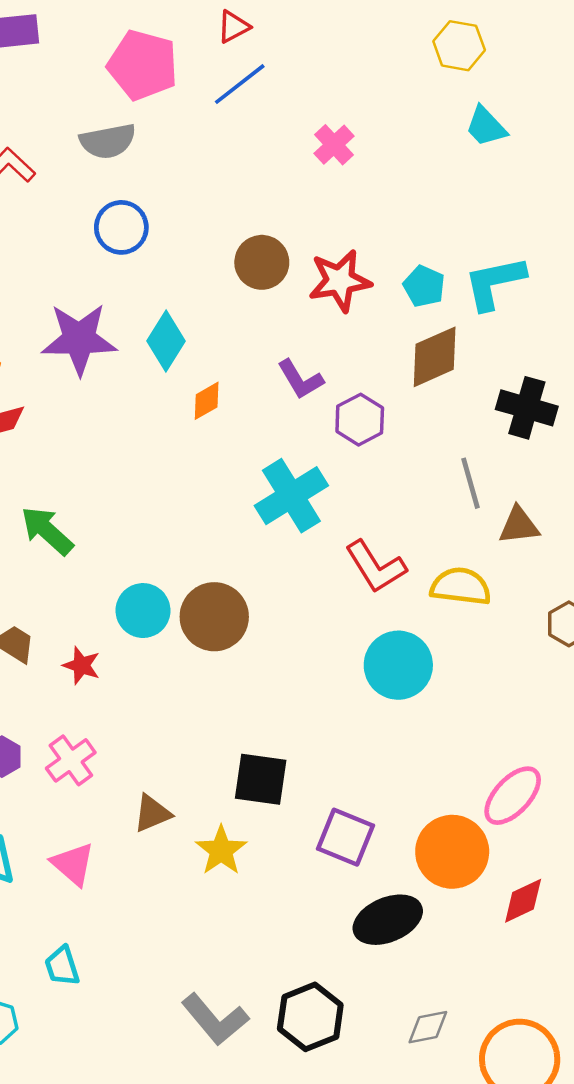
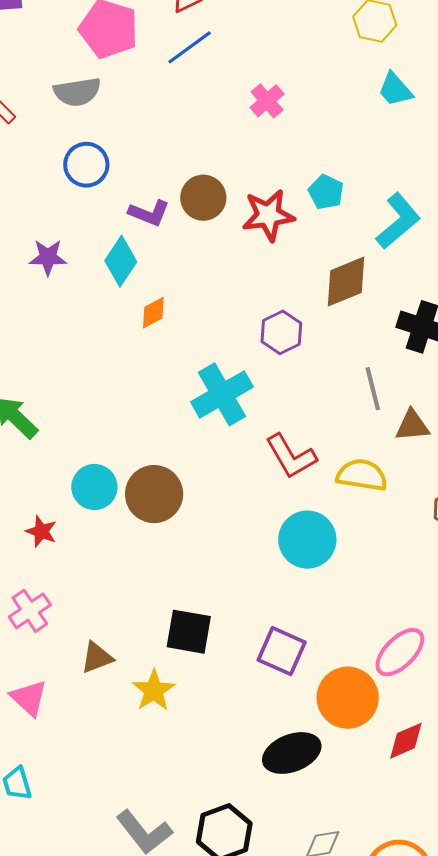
cyan L-shape: (494, 283) -> (398, 221), turned 150
cyan pentagon: (424, 286) -> (326, 192), moved
purple star: (79, 339) -> (48, 257), size x0.6
purple L-shape: (300, 379) -> (149, 213), moved, turned -39
purple square: (346, 837) -> (282, 651), moved

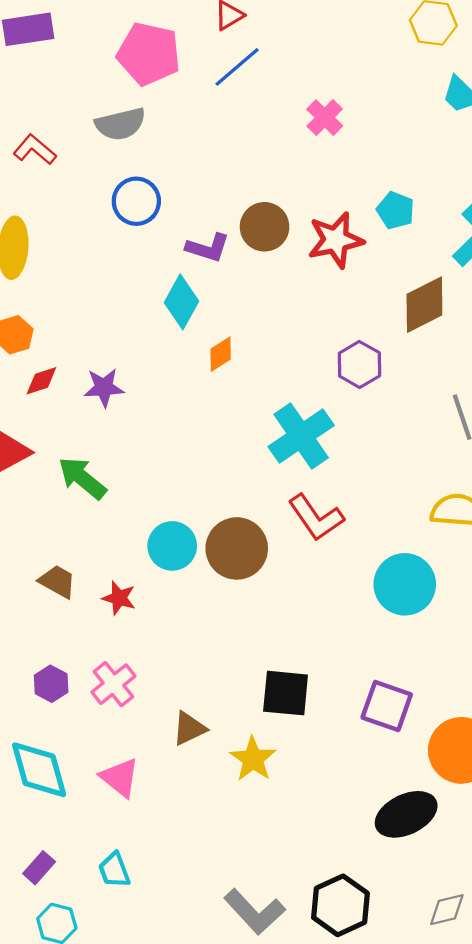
purple star: (48, 257) -> (104, 388), moved
red L-shape: (291, 456) -> (316, 518), moved

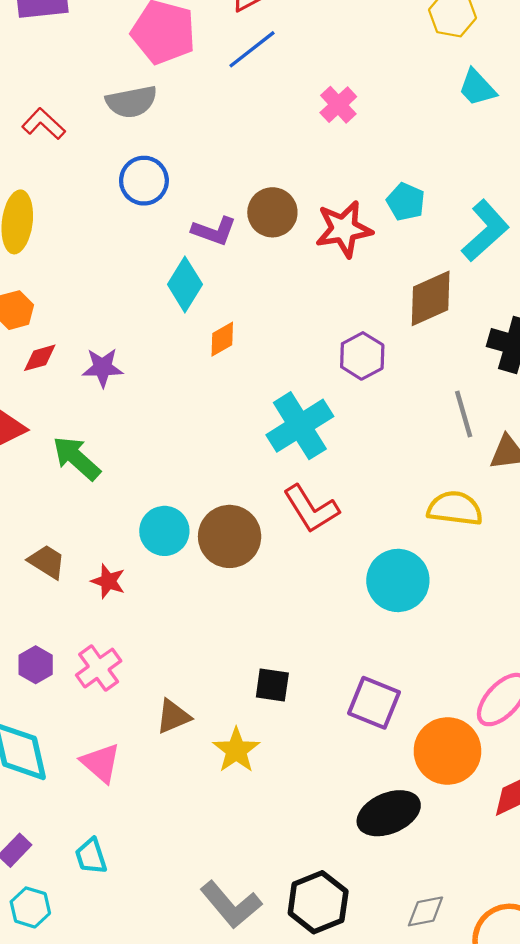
black square: (286, 693) -> (272, 685), size x0.7

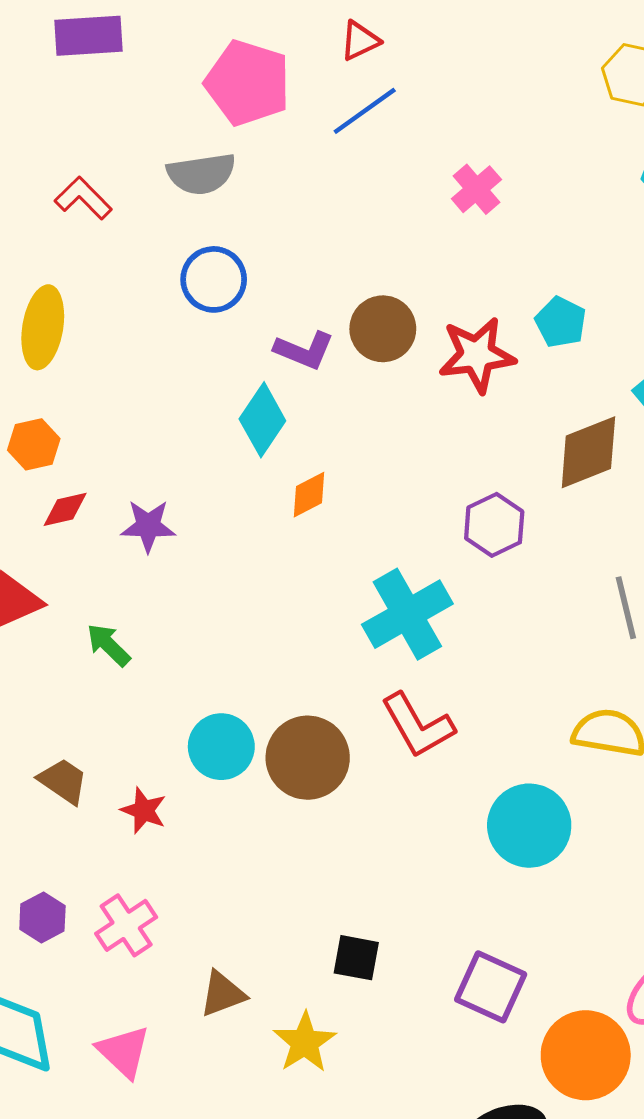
green arrow: (77, 458) -> (108, 645), size x0.7

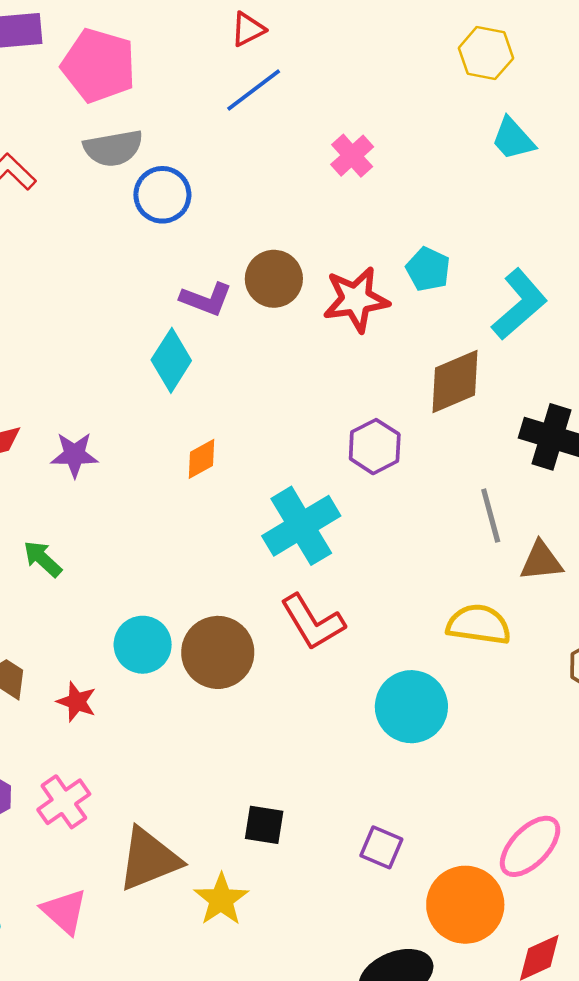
pink pentagon: (248, 83) -> (99, 66), moved
blue circle: (214, 279) -> (162, 195), moved
orange diamond: (309, 495) -> (201, 459), moved
purple square: (491, 987) -> (381, 847), size x0.7
brown triangle: (223, 994) -> (149, 859), size x1.6

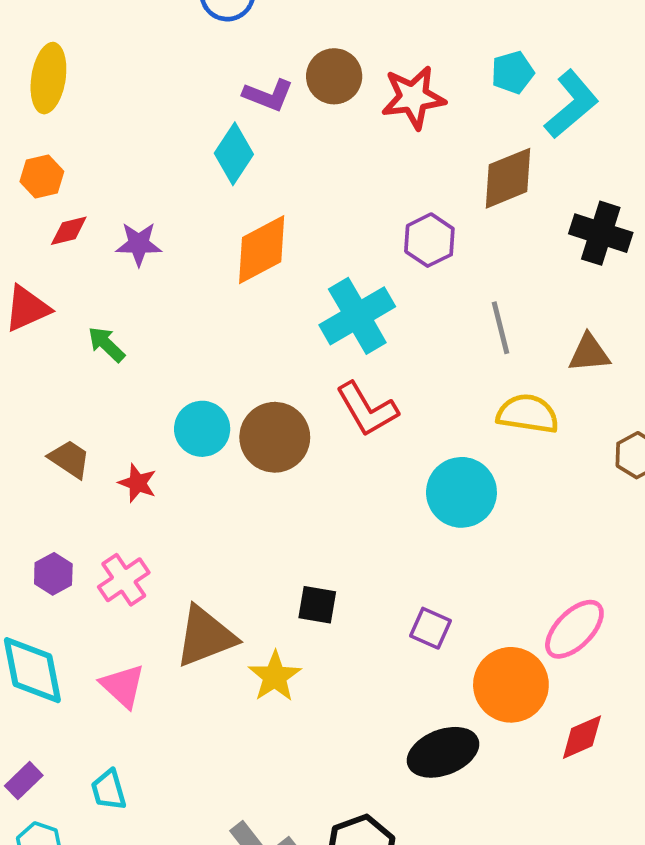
cyan pentagon: (428, 269) -> (513, 72), moved, turned 30
orange diamond: (201, 459) -> (262, 250), size x1.8
gray line: (491, 516) -> (500, 328), moved

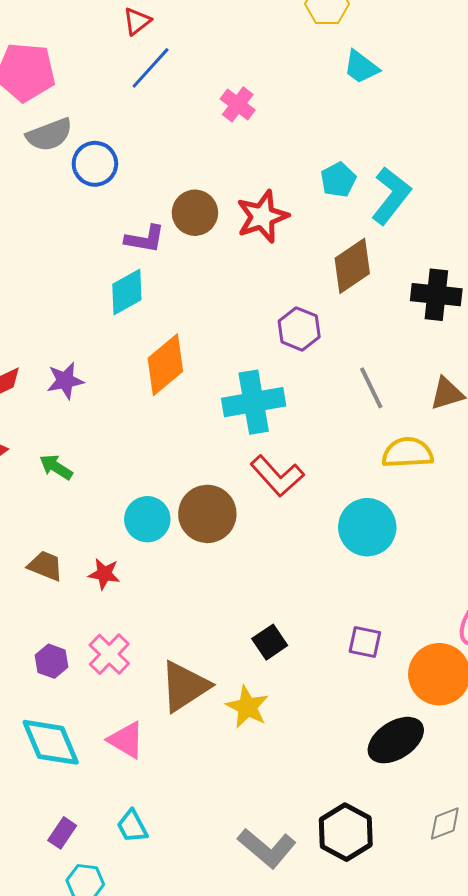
cyan diamond: (234, 154) -> (127, 292), turned 39
cyan cross: (357, 316) -> (254, 402), turned 32
black square: (317, 605) -> (270, 642), turned -32

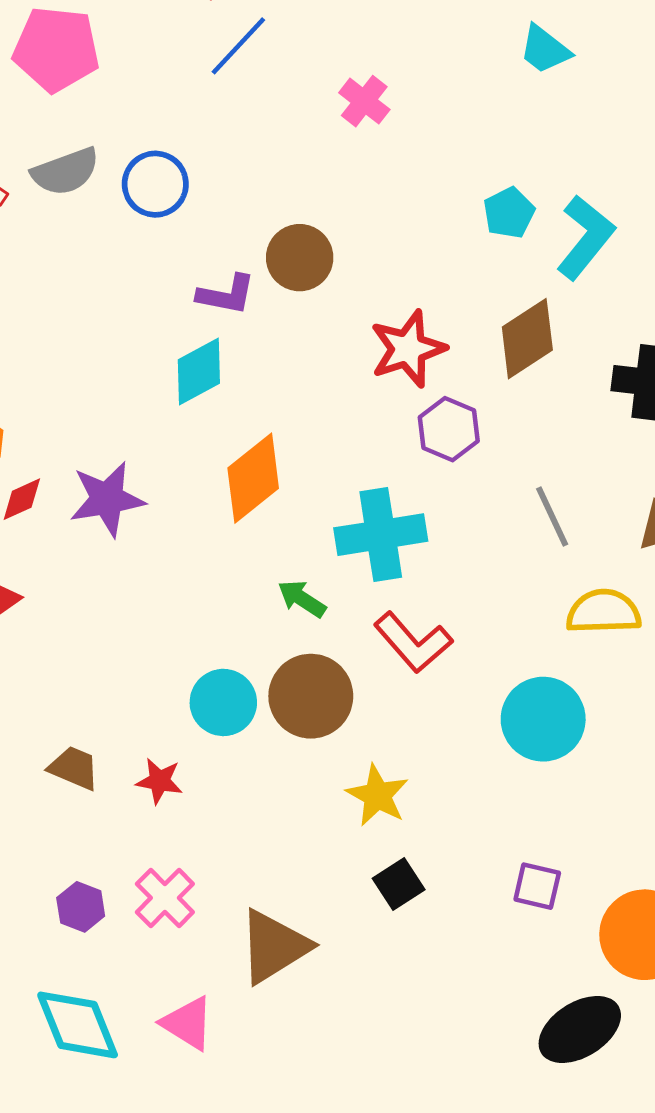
gray semicircle: (49, 135) -> (65, 172), moved
red star: (262, 217) -> (408, 349), moved
purple star: (65, 381) -> (107, 499), size x1.4
green arrow: (56, 467) -> (302, 599), moved
yellow star: (247, 707) -> (377, 795), moved

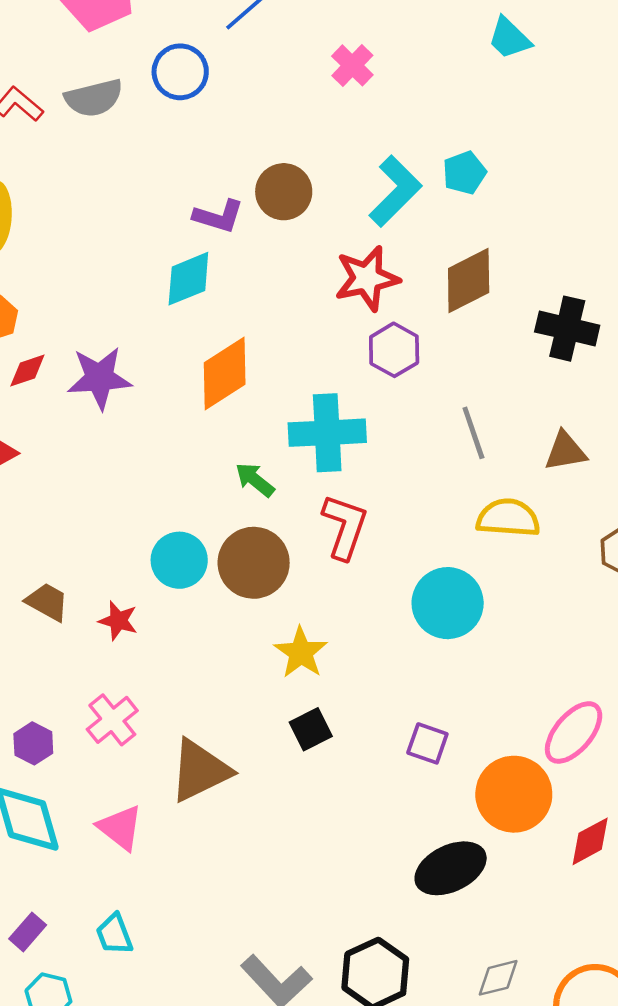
blue circle: (155, 184) -> (180, 72), moved
cyan L-shape: (586, 237) -> (395, 191), moved
red L-shape: (413, 642) -> (345, 527), turned -126
purple hexagon: (81, 907) -> (33, 743), moved

